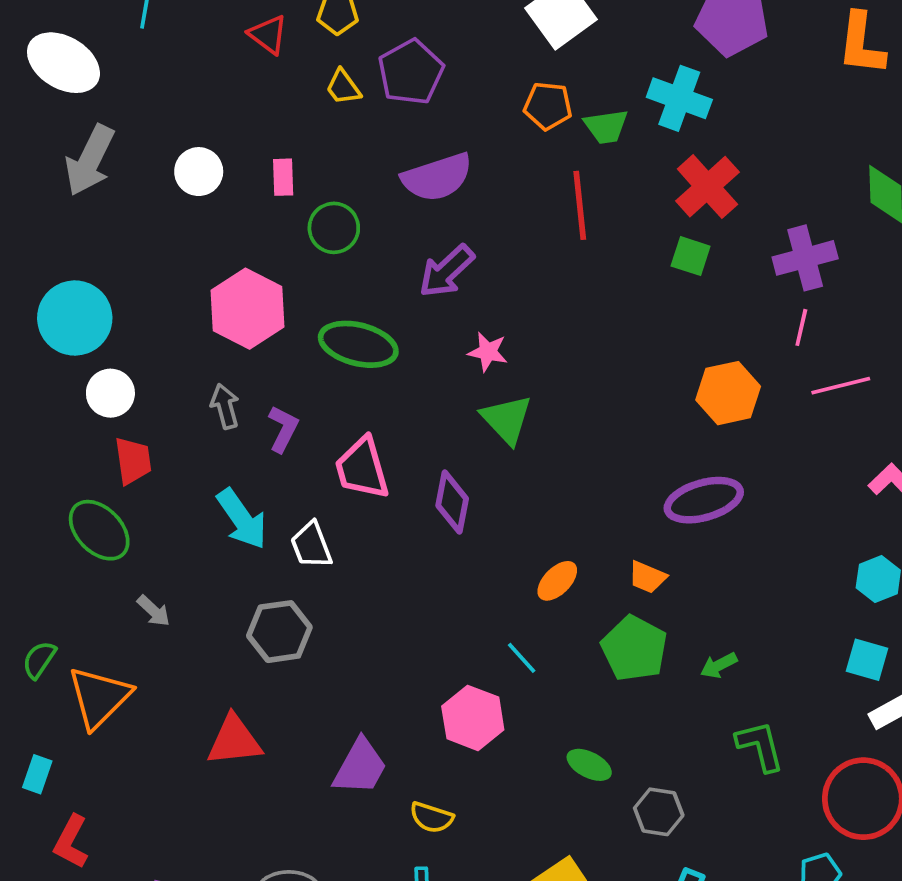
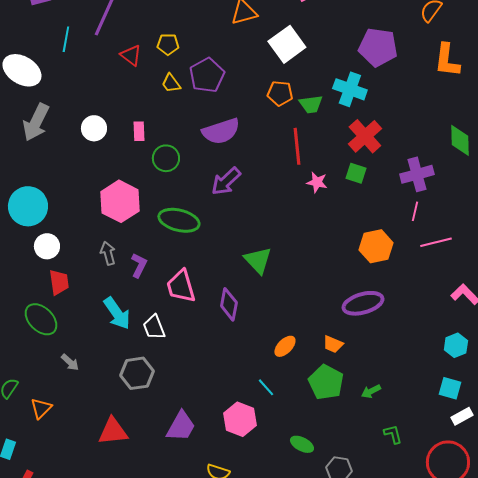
pink star: (488, 352) -> (317, 182), moved
orange triangle: (99, 697) -> (41, 408), size x0.6
green L-shape: (760, 746) -> (393, 434), size x0.7
purple trapezoid: (360, 767) -> (181, 426), moved

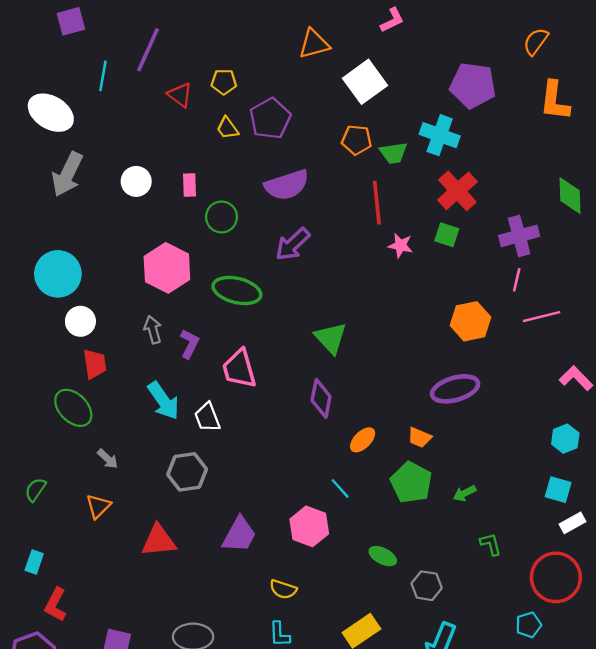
purple diamond: (229, 304) -> (321, 398), moved
orange triangle: (41, 408) -> (98, 506), moved

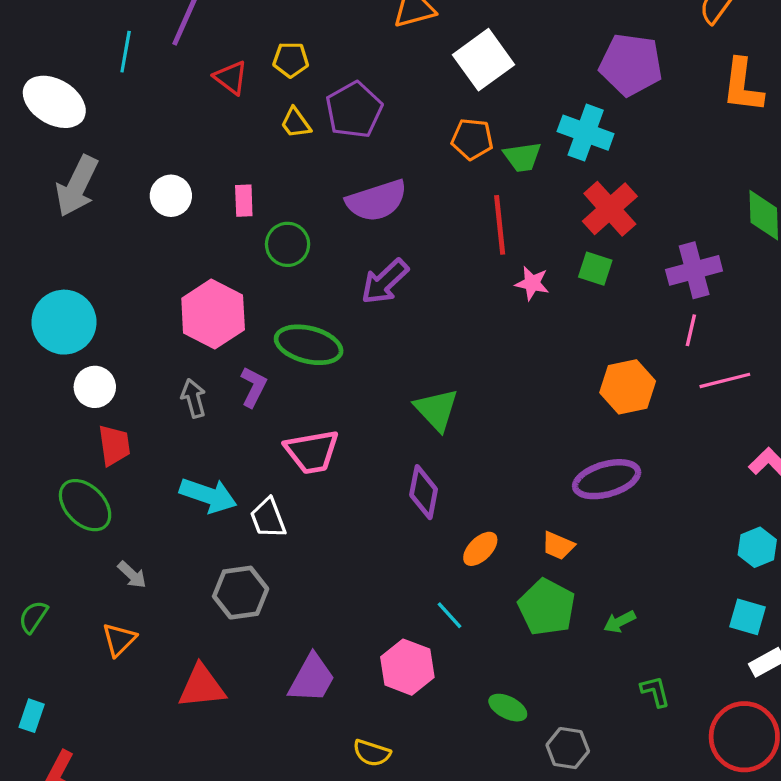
purple L-shape: (189, 344) -> (254, 387), moved
pink trapezoid: (239, 369) -> (312, 452), turned -84
cyan arrow: (163, 401) -> (208, 495), turned -36

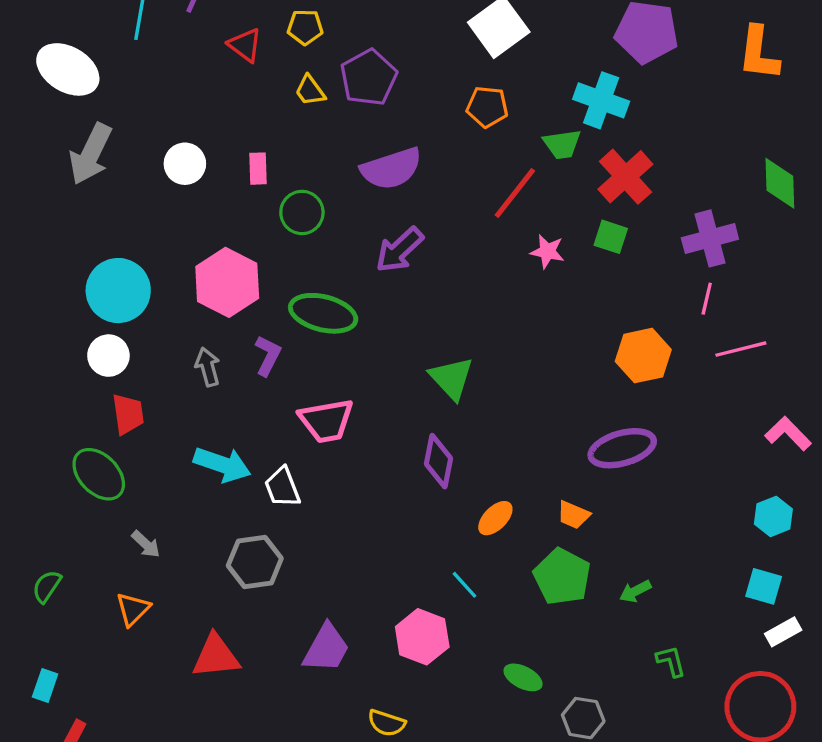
green trapezoid: (522, 157) -> (562, 144), moved
red line: (500, 225) -> (515, 193), turned 44
cyan circle: (64, 322) -> (118, 291), moved

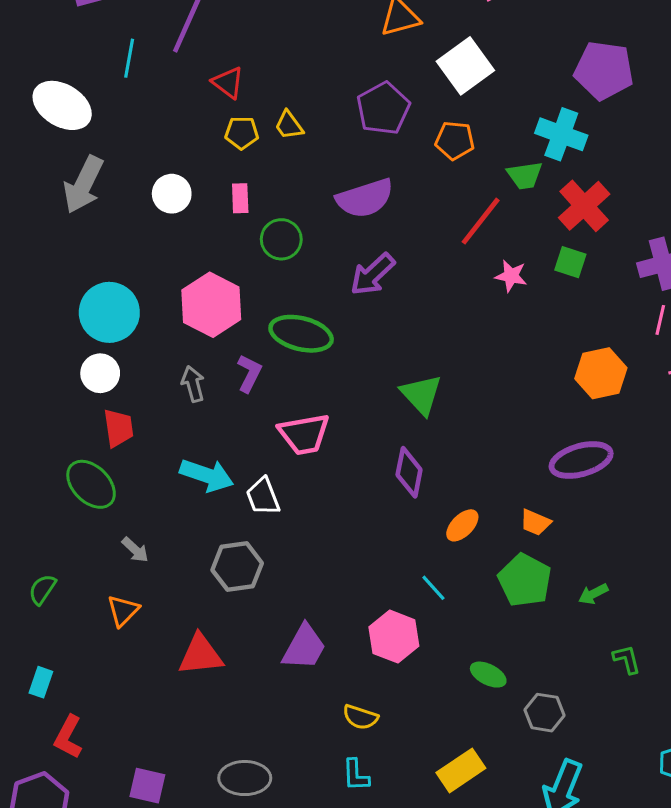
yellow pentagon: (305, 27) -> (242, 133), moved
purple pentagon: (369, 78) -> (383, 108), moved

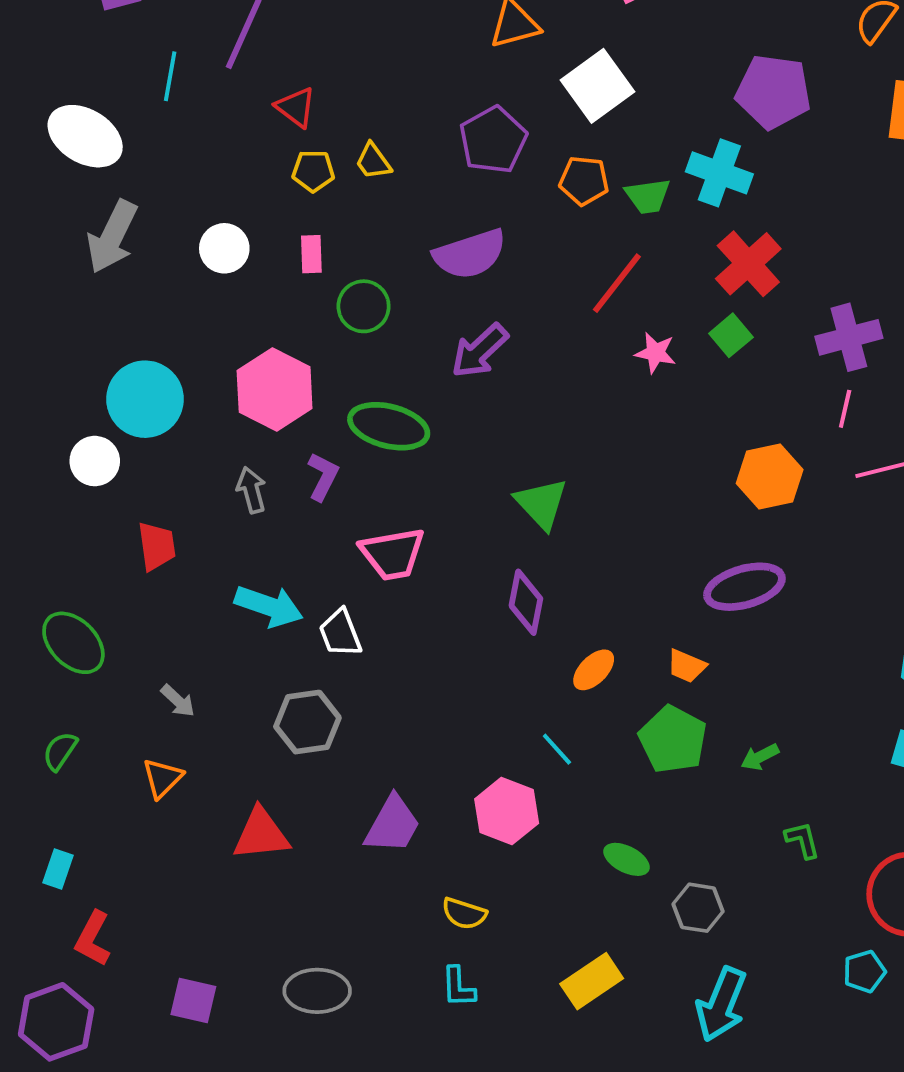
green trapezoid: (525, 175) -> (648, 196), moved
green square: (570, 262) -> (731, 335), turned 32
white circle: (100, 373) -> (95, 461), moved
green ellipse: (91, 484) -> (73, 643), moved

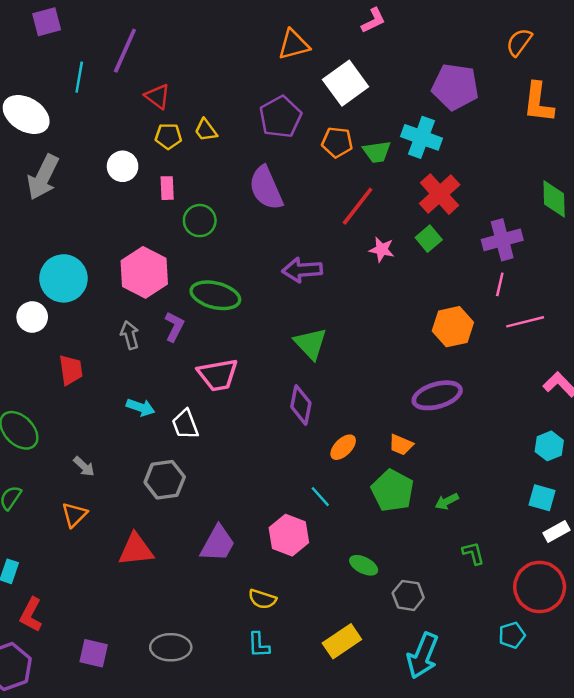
white circle: (224, 248) -> (123, 166), moved
purple semicircle: (470, 254) -> (266, 188), turned 84
purple arrow: (480, 351) -> (302, 270), moved, turned 39
cyan arrow: (269, 606) -> (141, 407), size x0.7

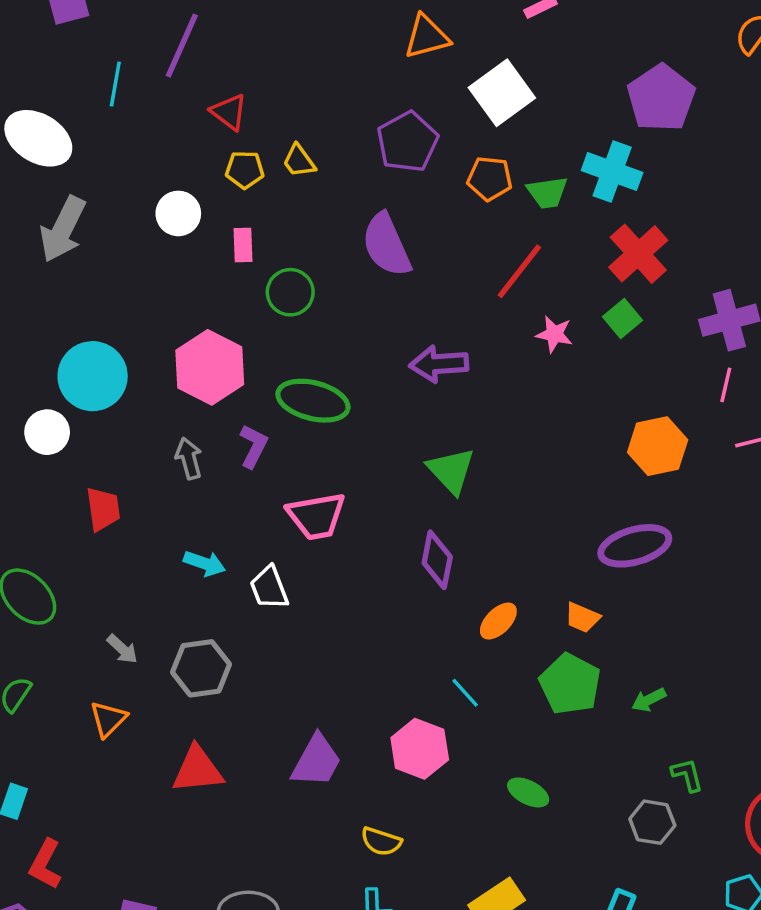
purple pentagon: (455, 87) -> (661, 98), turned 30
gray hexagon: (165, 480) -> (201, 668), moved
gray hexagon: (408, 595) -> (652, 822), moved

